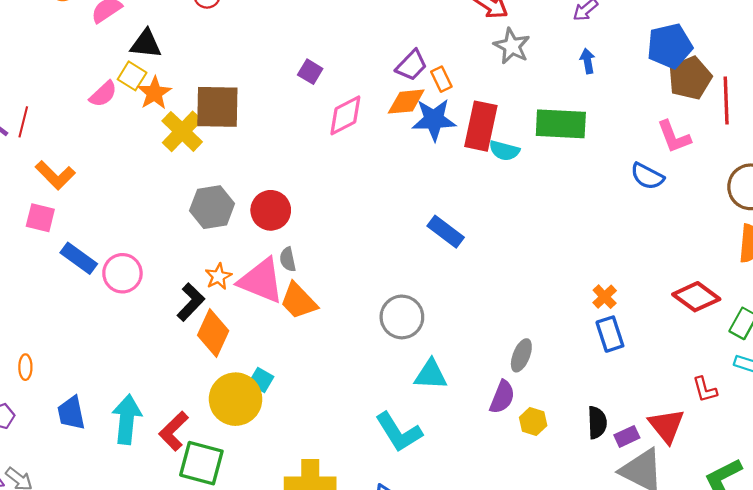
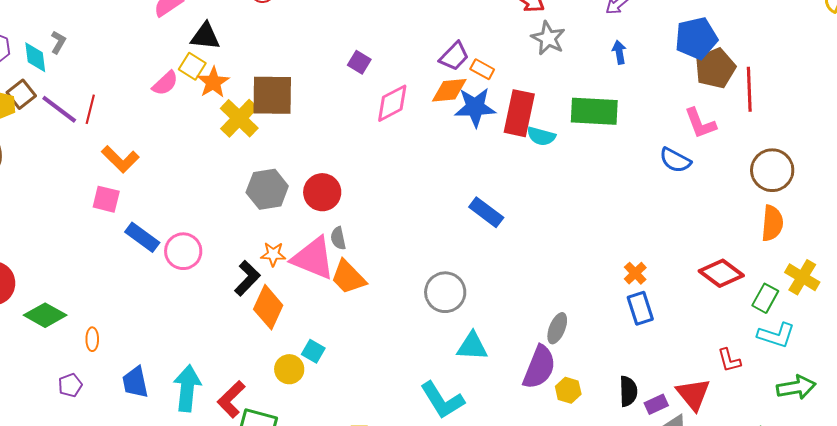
orange rectangle: (441, 79) -> (482, 69), turned -35
orange star: (218, 276) -> (273, 254), turned 30
purple semicircle: (502, 397) -> (539, 367), size x1.4
yellow circle: (236, 399) -> (289, 369), size x0.6

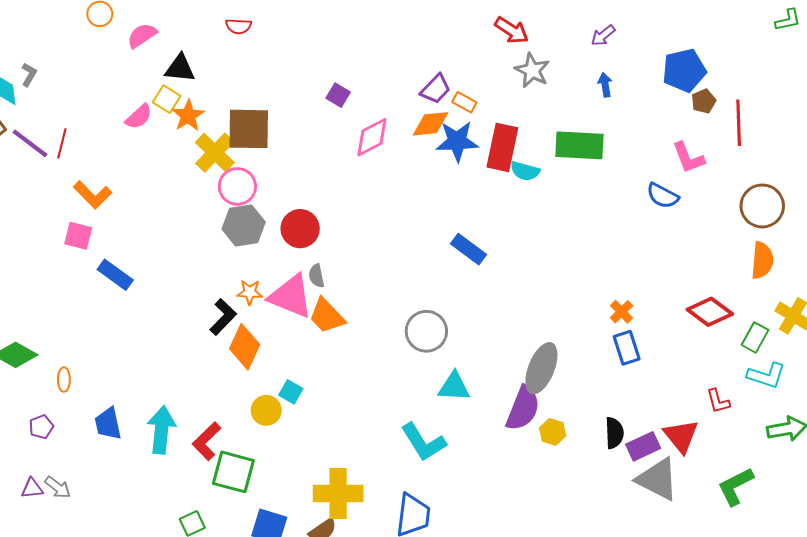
brown pentagon: (715, 68) -> (704, 101), size x0.6
pink circle: (183, 251) -> (237, 186), moved
gray ellipse: (557, 328) -> (541, 368), size x1.6
purple rectangle: (656, 404) -> (643, 446), size x1.4

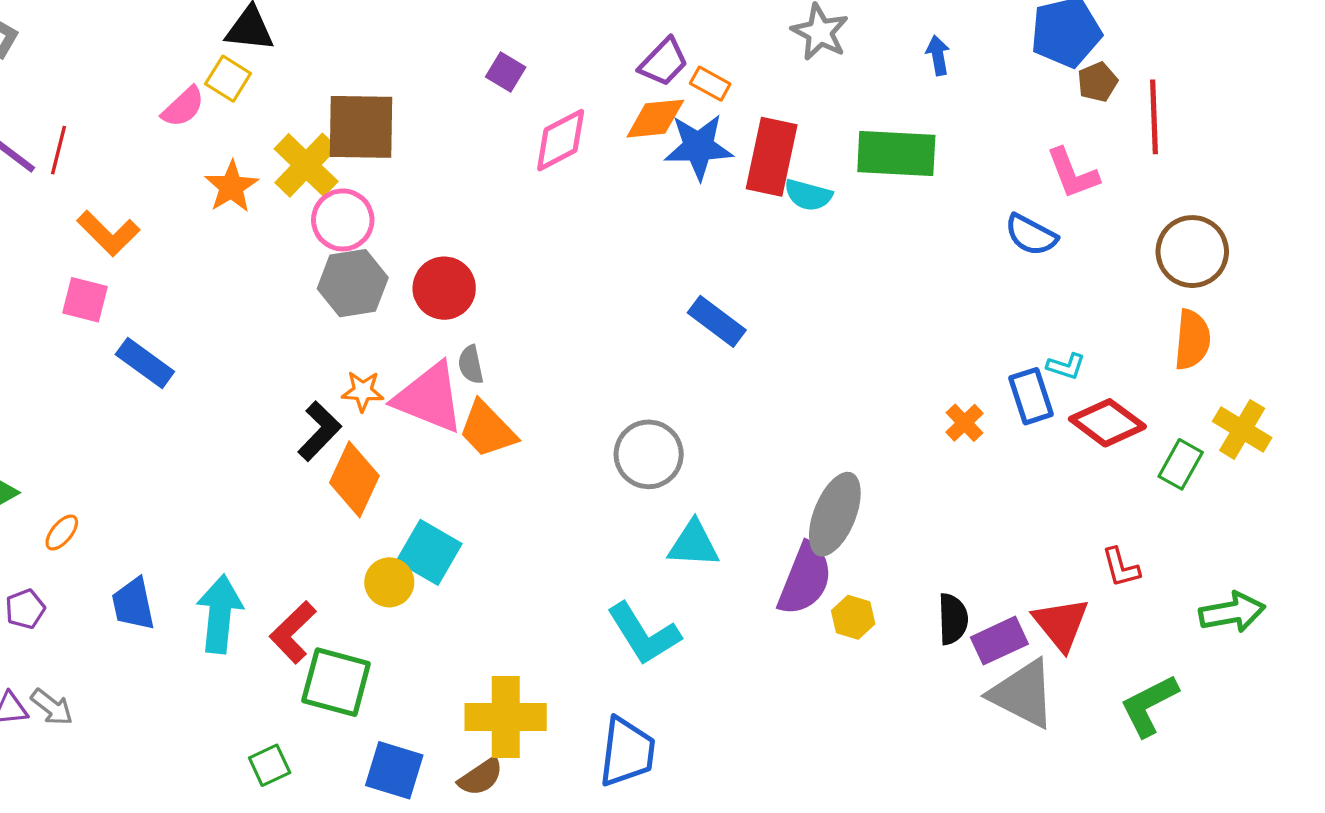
orange star: (188, 116) -> (231, 187), moved
blue rectangle: (627, 348) -> (1031, 396), moved
cyan L-shape: (766, 375) -> (1066, 366), moved, size x0.6
orange ellipse: (64, 380) -> (62, 533), turned 40
cyan square: (291, 392) -> (429, 552), size x1.6

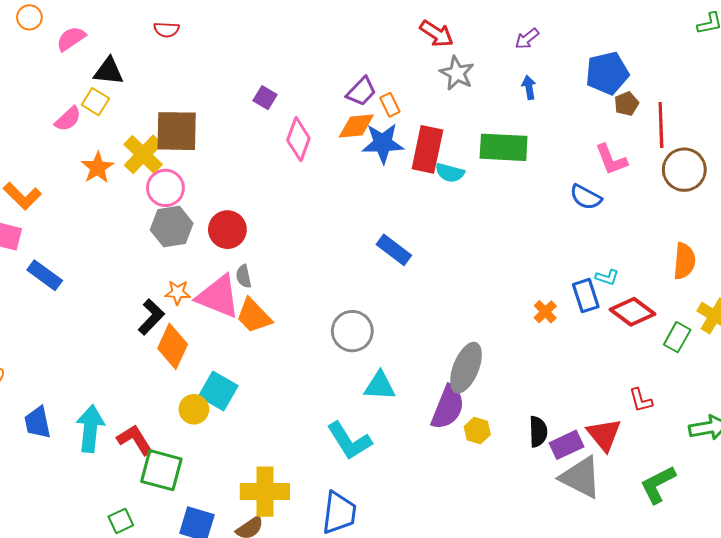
orange rectangle: (710, 84) -> (390, 105), turned 35
pink diamond: (561, 140) -> (298, 139), turned -42
brown circle: (1192, 252) -> (684, 170), moved
red L-shape: (293, 632) -> (135, 440), turned 102

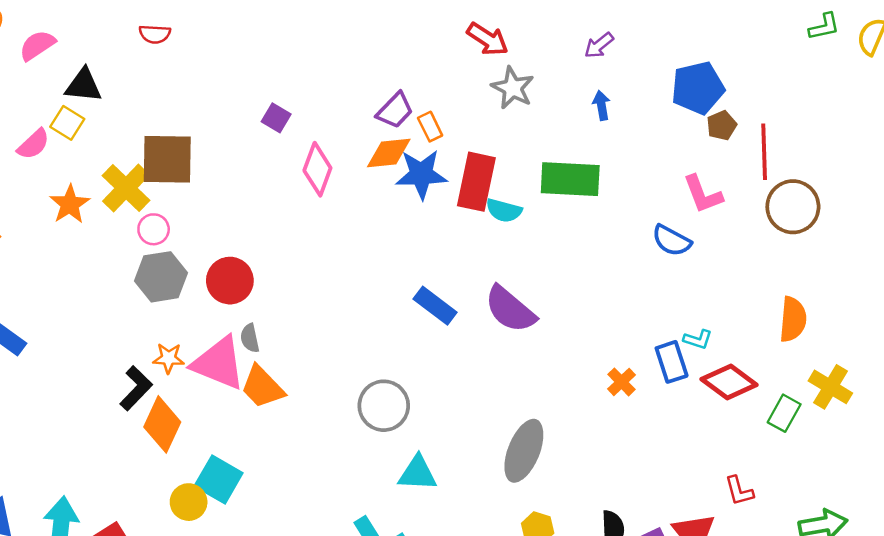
pink circle: (165, 188) -> (154, 229), size x0.7
purple semicircle: (448, 407) -> (510, 309), moved, turned 108

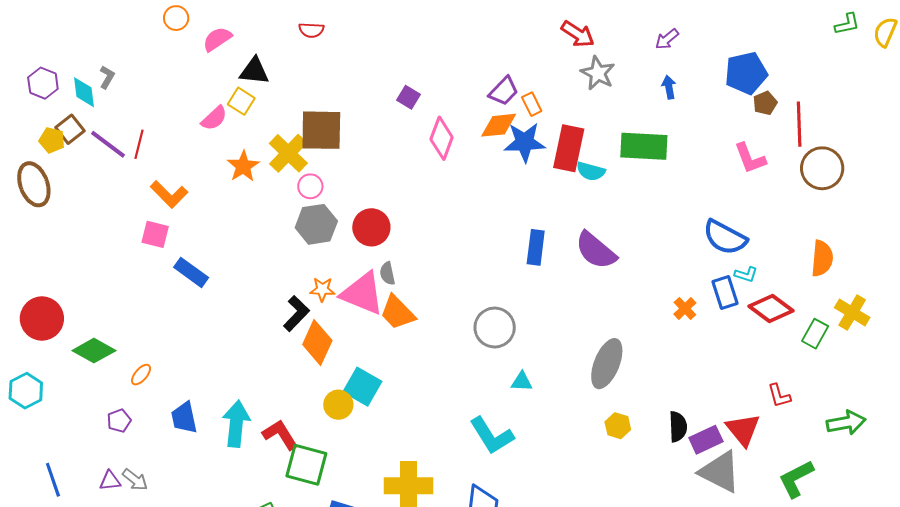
blue semicircle: (672, 241) -> (725, 237), moved, size x1.4
blue rectangle: (435, 306) -> (536, 247), turned 60
cyan triangle: (418, 473) -> (522, 382), size x0.7

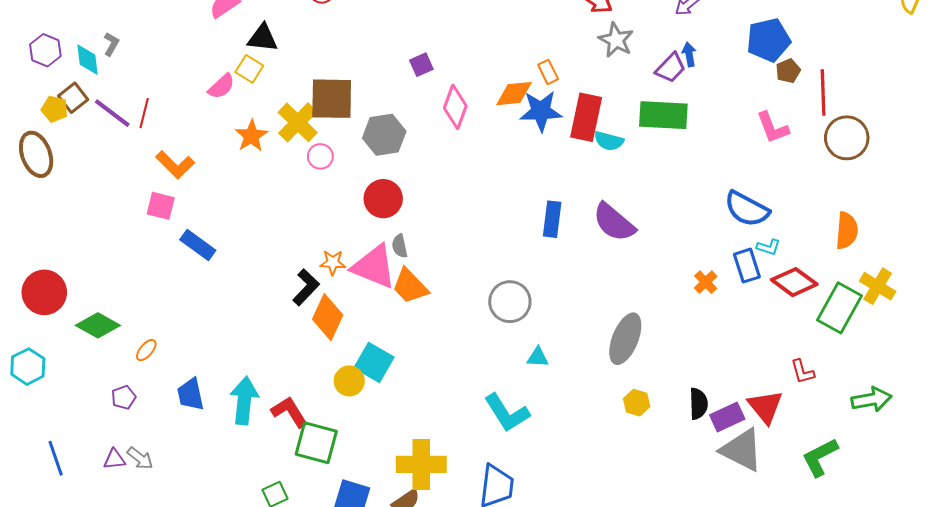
purple trapezoid: (504, 91) -> (671, 68), moved
purple square: (408, 97) -> (421, 65), turned 35
gray hexagon: (316, 224) -> (384, 135), moved
green rectangle: (815, 334) -> (840, 308), size x1.6

